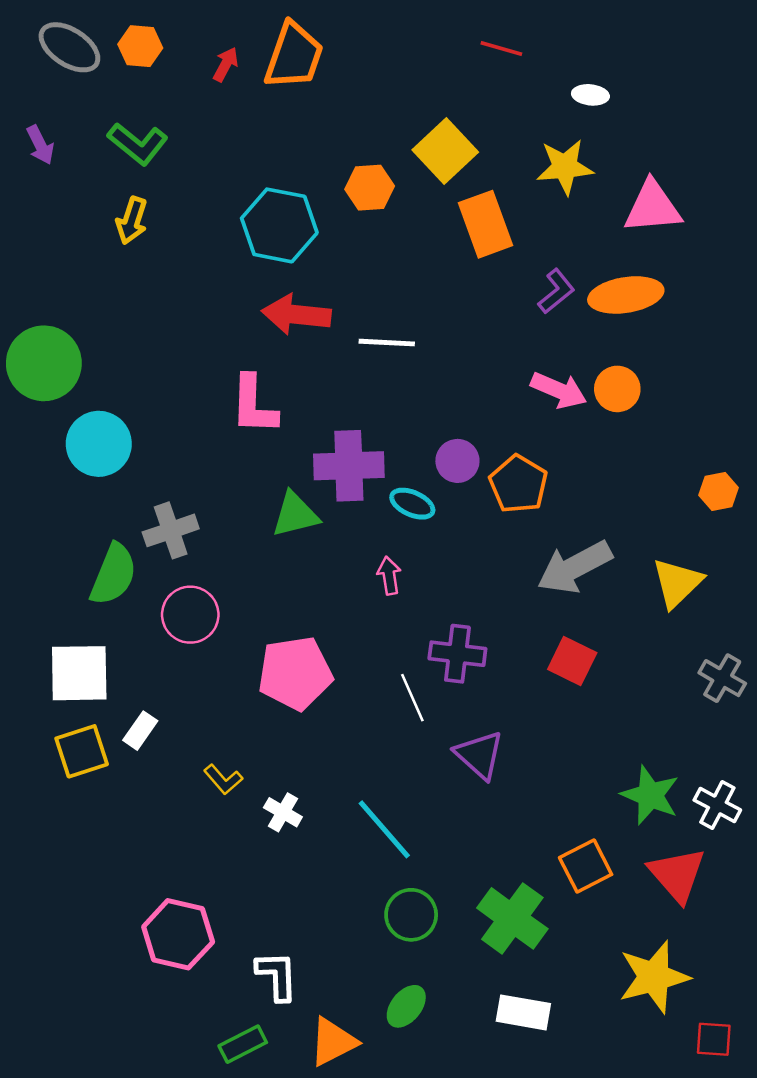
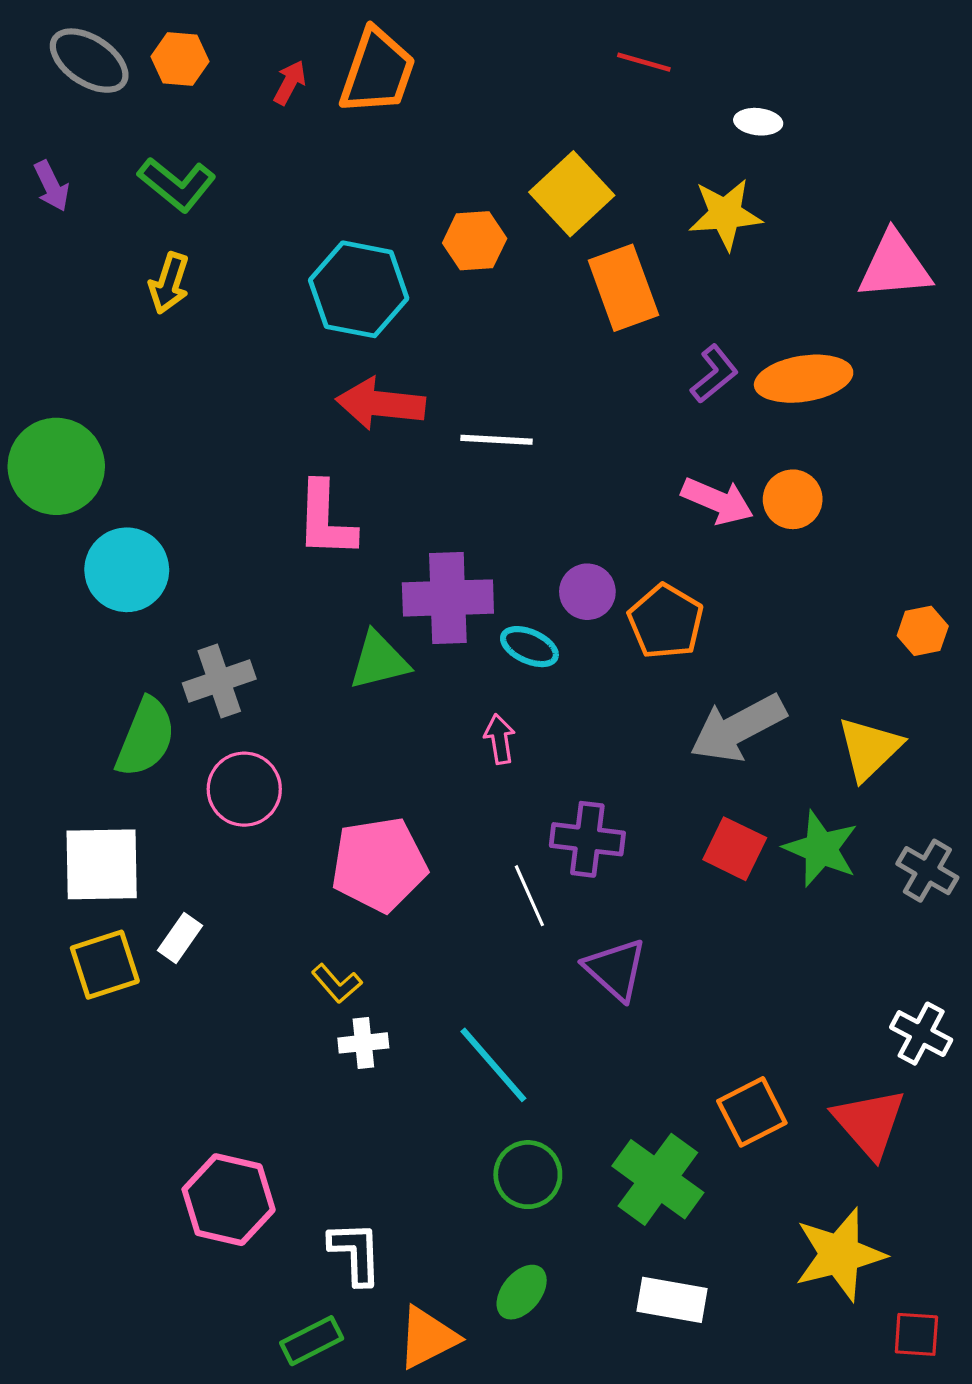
pink triangle: (653, 207) -> (894, 266), moved
yellow L-shape: (223, 779) -> (337, 983), moved
green star: (650, 795) -> (821, 849), moved
white cross: (283, 812) -> (363, 1043), turned -36

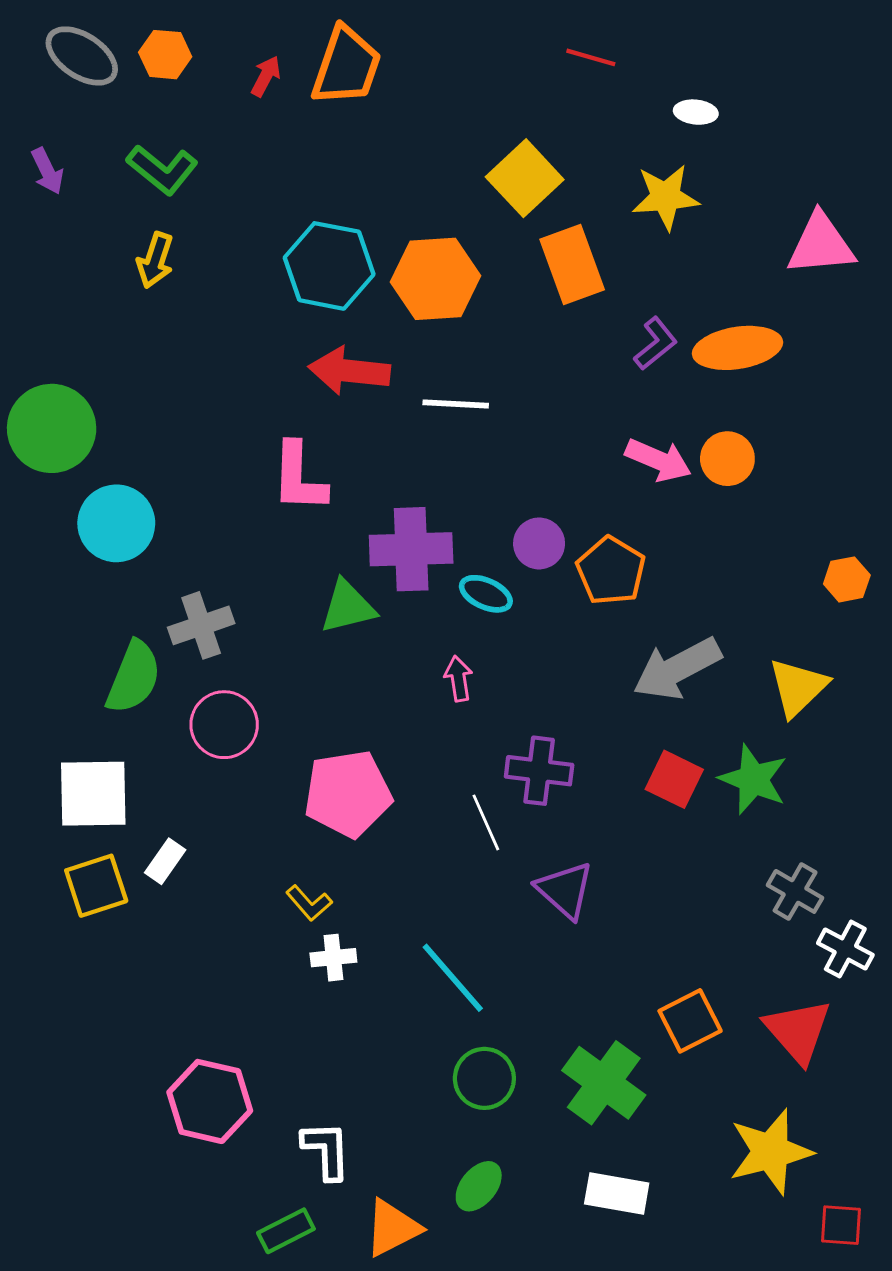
orange hexagon: (475, 241) -> (436, 279), moved, size x1.5
gray cross: (927, 871) -> (795, 891), moved

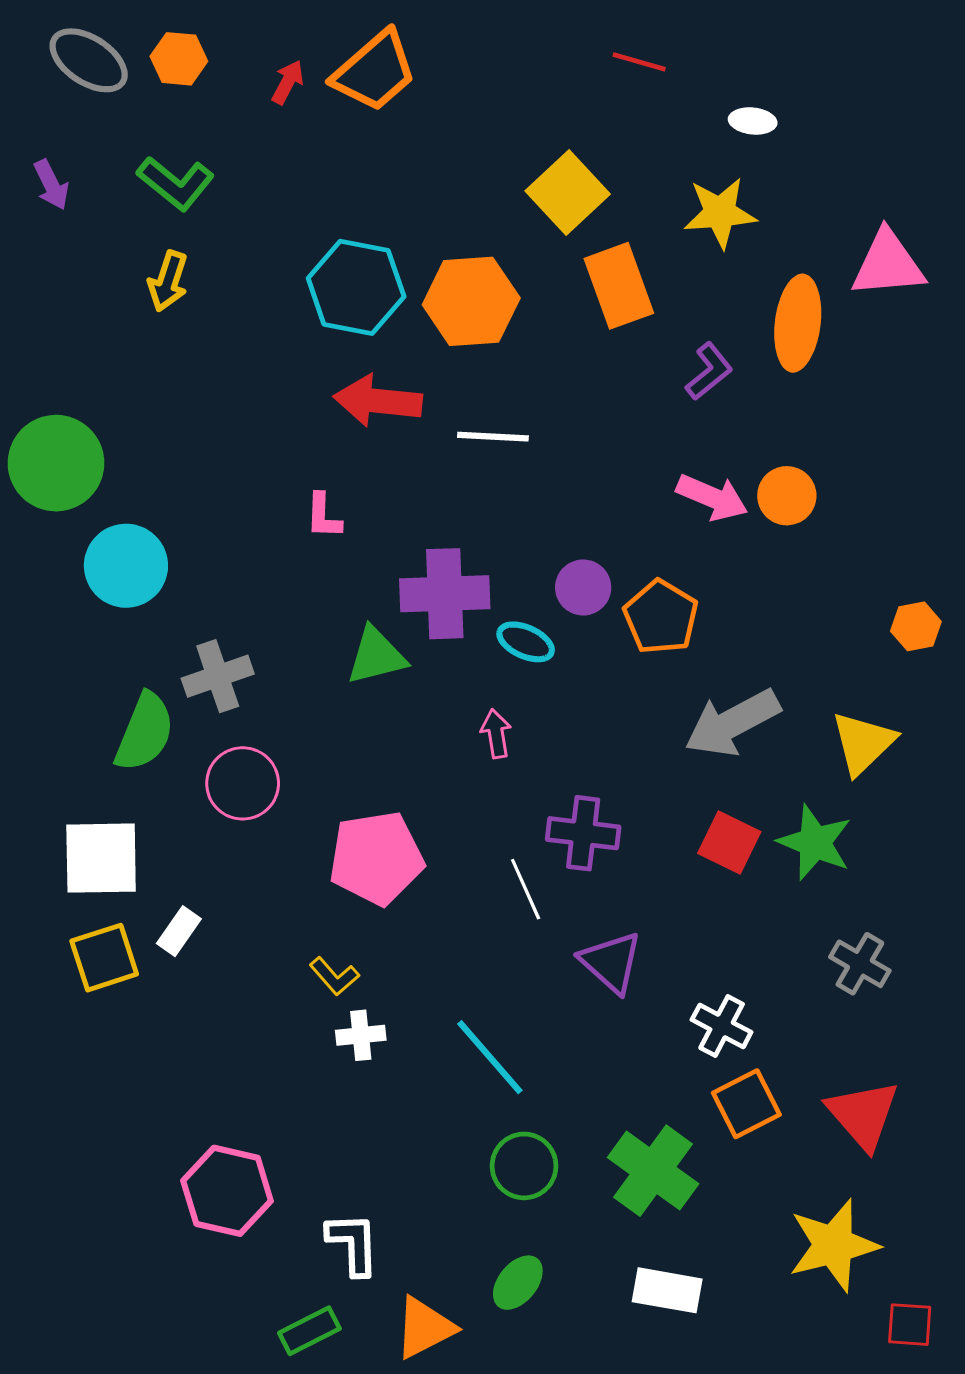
orange trapezoid: (346, 66) -> (375, 71), turned 30
orange ellipse: (737, 348) -> (798, 323), moved, turned -74
pink L-shape: (299, 477) -> (323, 516), size x0.6
white cross: (845, 949) -> (722, 1026), moved

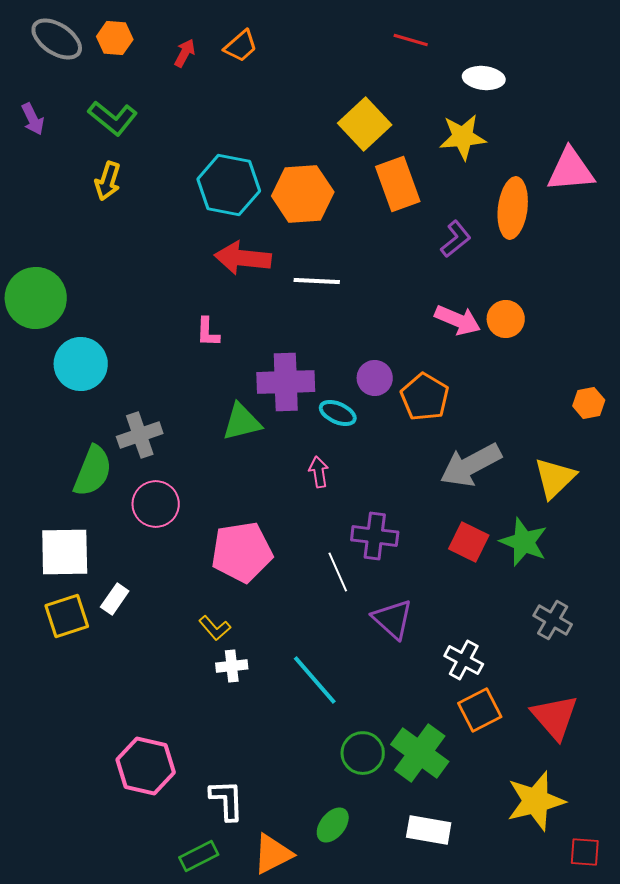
orange trapezoid: (375, 71) -> (241, 46), size x0.6
white ellipse: (753, 121) -> (484, 78), size x1.4
green circle: (524, 1166) -> (363, 753), moved

